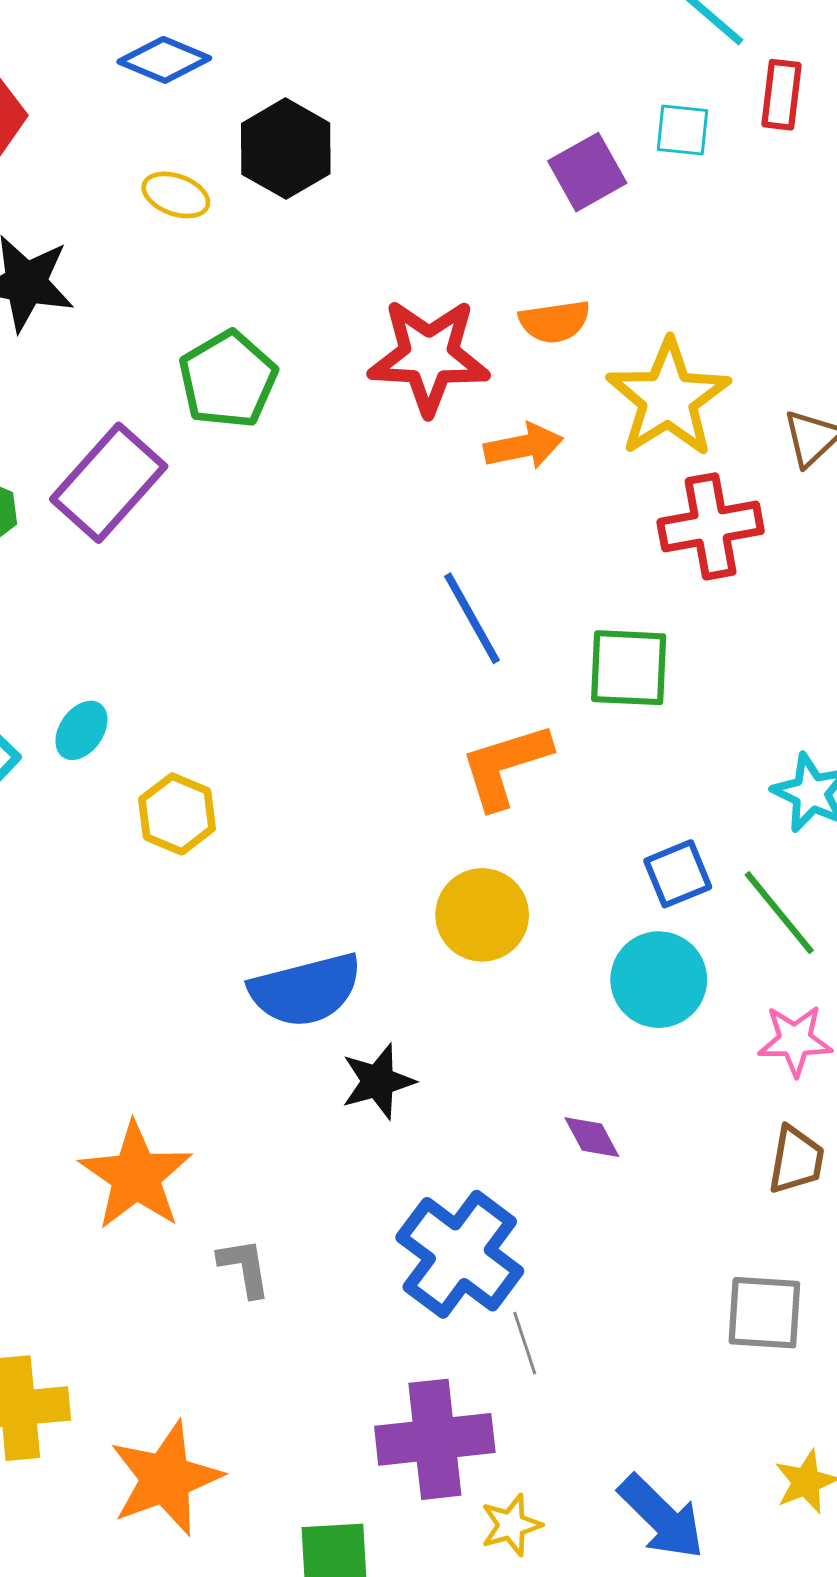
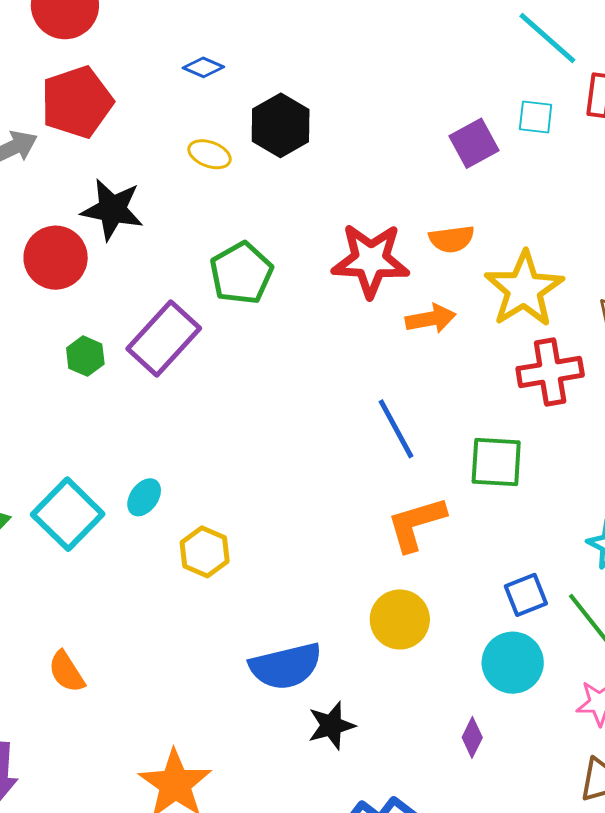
blue diamond: (164, 60) -> (203, 67), size x0.7
purple diamond: (592, 1137) -> (472, 737), moved, turned 54

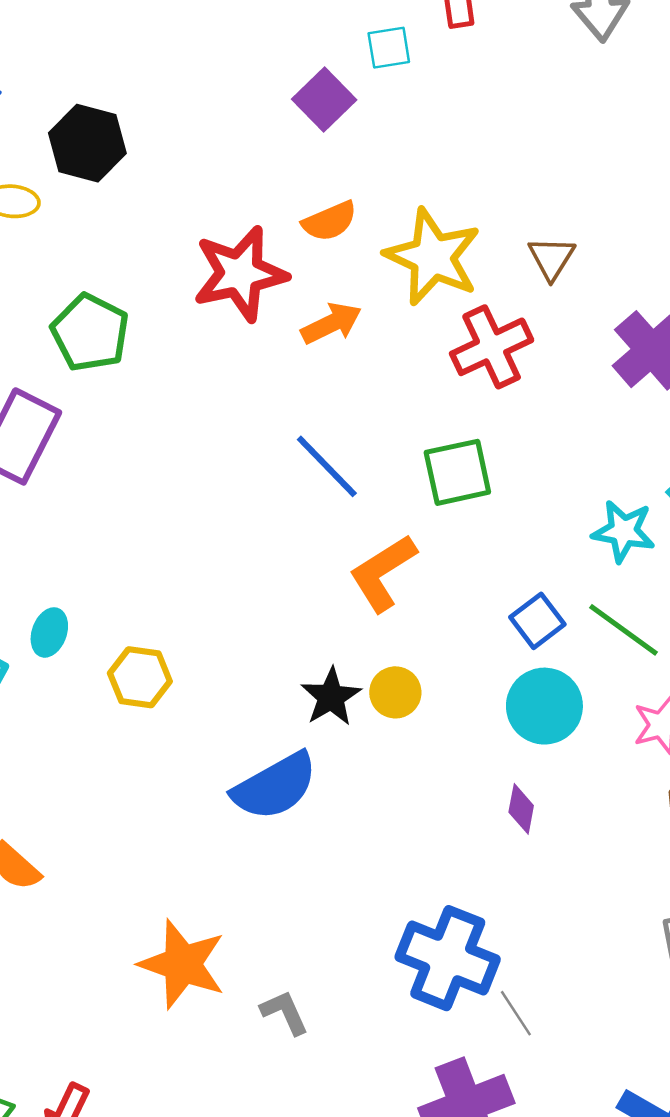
yellow circle: (400, 619) -> (395, 692), size x0.7
black star: (331, 726) -> (331, 697), moved

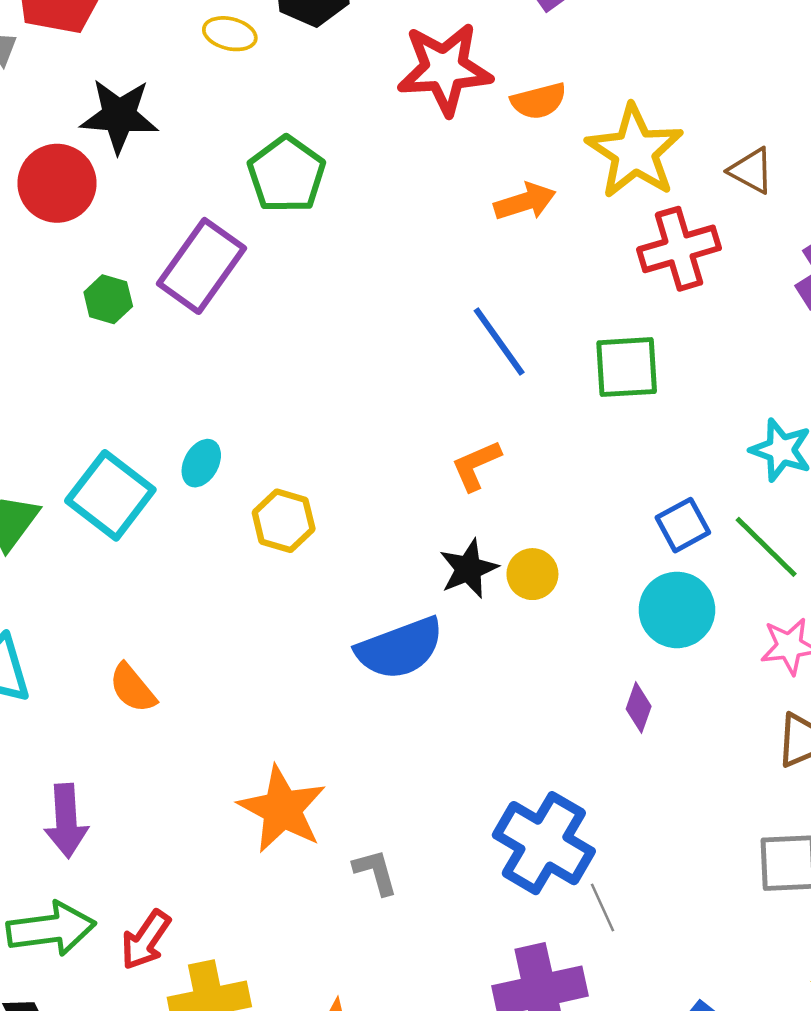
brown triangle: (552, 258) -> (751, 171), turned -42
red star: (240, 274) -> (445, 69), moved
orange L-shape: (383, 573) -> (476, 465), moved, size x0.7

